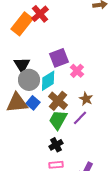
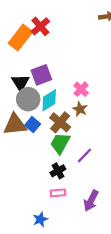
purple square: (59, 58) -> (41, 75), moved
brown star: (86, 99) -> (80, 109), moved
purple line: (80, 118) -> (84, 155), moved

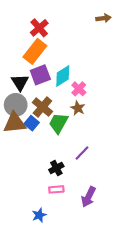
orange rectangle: (20, 37) -> (35, 51), moved
gray circle: (28, 99) -> (16, 105), moved
cyan diamond: (49, 100) -> (63, 76), moved
brown cross: (60, 122) -> (42, 107), moved
green trapezoid: (60, 143) -> (58, 123), moved

